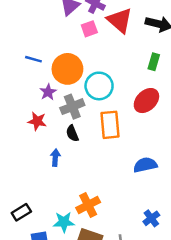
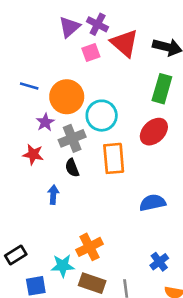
green rectangle: (154, 62) -> (162, 89), size x1.5

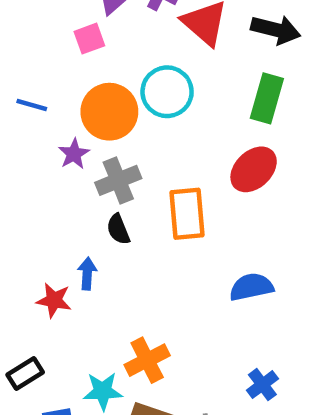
pink square: (91, 52) -> (89, 39), moved
blue line: (29, 86) -> (32, 105), moved
cyan circle: (102, 116) -> (167, 92), moved
red star: (33, 154) -> (54, 300), moved

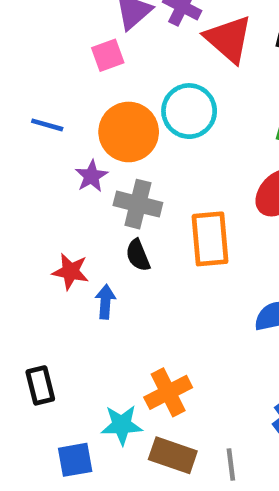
gray cross: (118, 180) -> (138, 204), turned 36
red star: (54, 300) -> (70, 271), moved
black rectangle: (25, 373) -> (40, 385), moved, turned -72

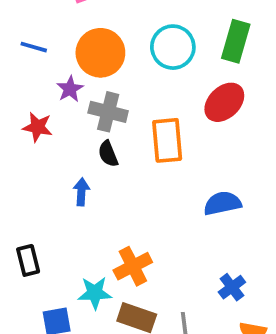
cyan circle: (189, 111) -> (173, 47), moved
red star: (70, 271) -> (38, 127), moved

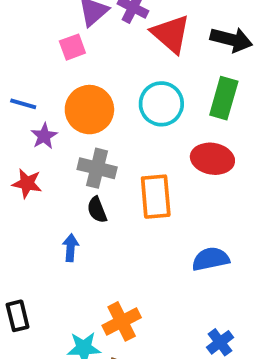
purple star: (70, 89) -> (44, 136), moved
red ellipse: (224, 102) -> (212, 159), turned 54

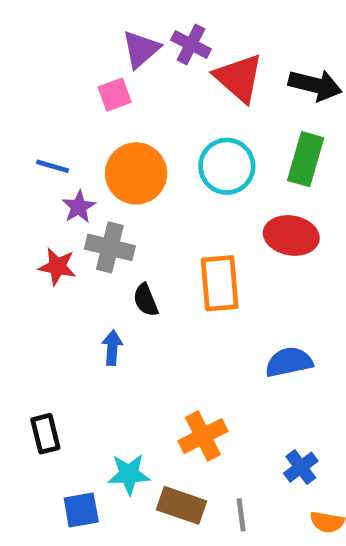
gray cross: (97, 168) -> (110, 247), moved
orange cross: (122, 321) -> (203, 436), moved

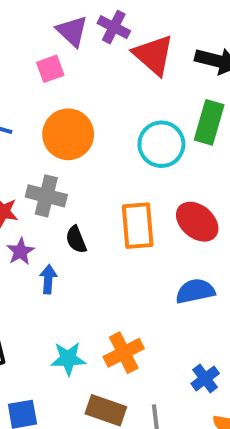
purple triangle: (141, 49) -> (72, 31), turned -36
cyan circle: (227, 166) -> (161, 144), moved
purple star: (79, 207) -> (20, 251), moved
red ellipse: (291, 235) -> (197, 222), moved, turned 30
cyan star: (129, 474) -> (68, 359), moved

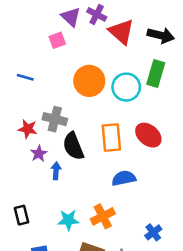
orange circle: (68, 134) -> (89, 81), moved
black semicircle: (76, 240) -> (73, 146), size x1.6
blue semicircle: (195, 291) -> (124, 178), moved

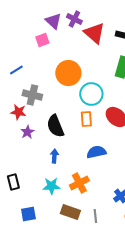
blue line: (25, 77) -> (16, 70), turned -48
cyan circle: (126, 87) -> (91, 94), moved
gray cross: (55, 119) -> (32, 95), moved
orange rectangle: (111, 138) -> (86, 119), size x0.7
blue arrow: (56, 171) -> (54, 156), moved

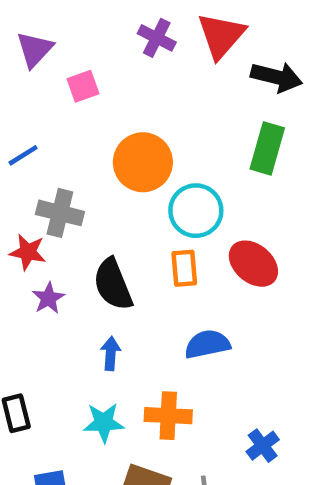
purple triangle: (53, 21) -> (35, 49), moved, turned 30
red triangle: (94, 33) -> (221, 36), moved, turned 30
orange cross: (79, 183) -> (168, 416), turned 30

